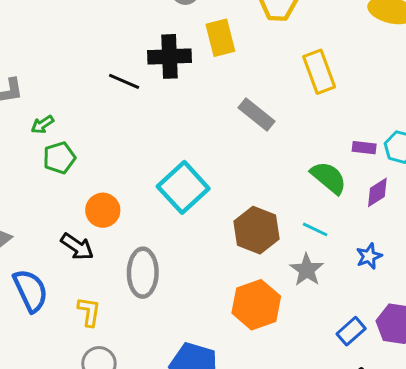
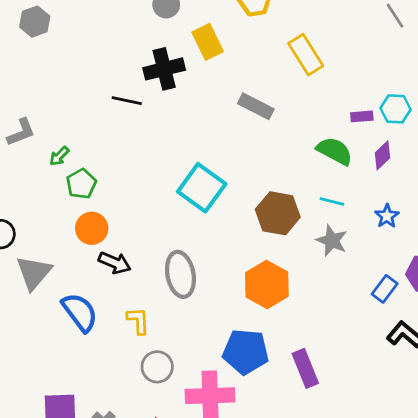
orange circle: (103, 210) -> (92, 228), moved
orange hexagon: (256, 305) -> (267, 285), moved

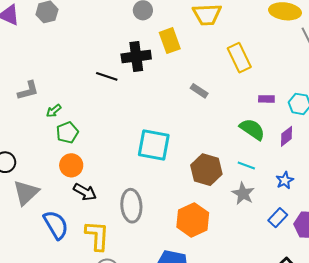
gray rectangle: (256, 106) -> (199, 91), size x0.7
purple rectangle: (362, 116) -> (266, 99), moved
cyan square: (202, 188) -> (154, 145), turned -32
blue rectangle: (385, 289) -> (278, 218), moved
yellow L-shape: (138, 321) -> (97, 236), size x1.5

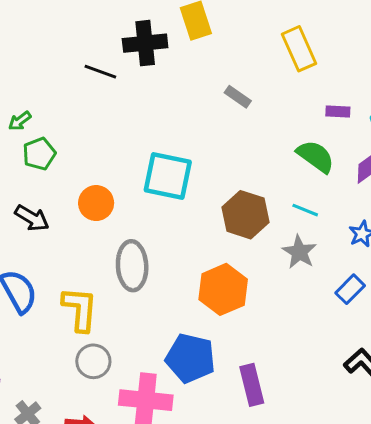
orange circle: (71, 165) -> (96, 203), moved
black arrow: (85, 192) -> (32, 218), moved

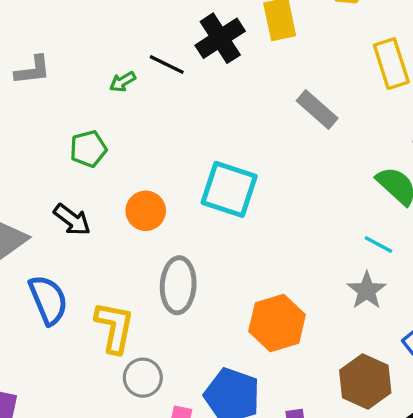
black cross: (145, 43) -> (220, 38), turned -33
gray rectangle: (238, 97) -> (317, 110), size x1.4
green arrow: (20, 121) -> (123, 82), moved
brown hexagon: (245, 215) -> (365, 382), moved
gray circle: (93, 361) -> (143, 378), moved

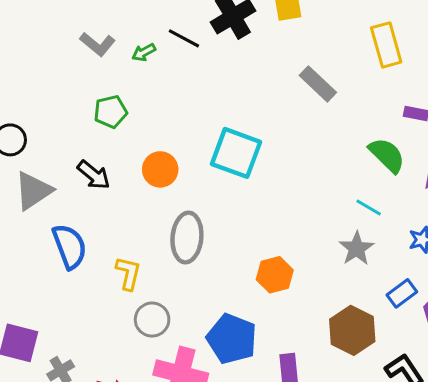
gray L-shape: (33, 70) -> (97, 44), moved, turned 44
orange hexagon: (277, 323) -> (275, 275), size x0.7
yellow L-shape: (114, 327) -> (128, 273), size x0.7

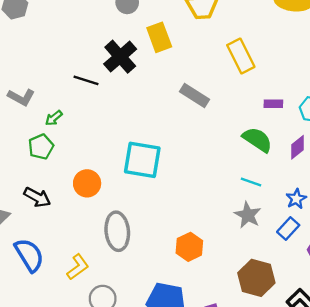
green arrow: (144, 52) -> (54, 118), moved
yellow L-shape: (128, 273) -> (78, 267), turned 52
blue rectangle: (402, 293) -> (288, 228), moved

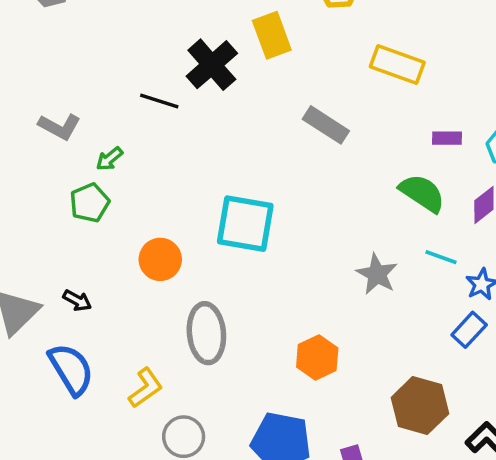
yellow rectangle: (241, 56) -> (397, 64), turned -44
cyan line: (251, 182) -> (441, 257), moved
black arrow: (37, 197) -> (77, 301), moved, size x0.7
gray star: (248, 215) -> (377, 274), moved

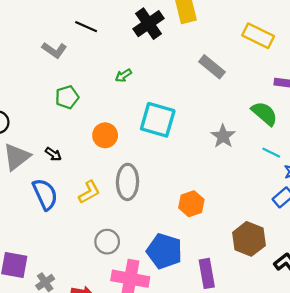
black line: (159, 101) -> (86, 27), moved
green arrow: (109, 159) -> (123, 75), moved
gray star: (377, 274) -> (223, 136), moved
yellow L-shape: (146, 388) -> (89, 192), moved

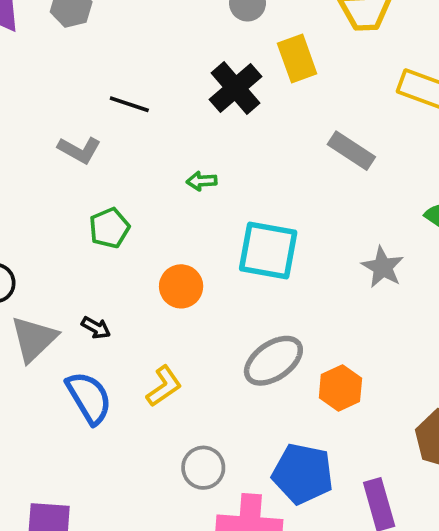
green arrow: (123, 75) -> (202, 181), turned 35
gray ellipse: (127, 182) -> (273, 361), moved, turned 60

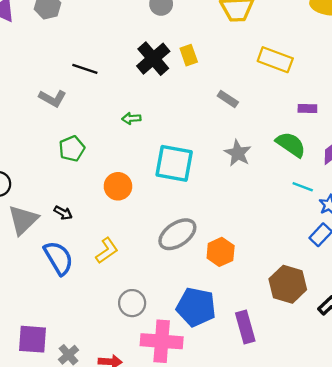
yellow rectangle: (297, 58) -> (189, 55), moved, size x0.7
gray rectangle: (351, 151) -> (228, 99), size x0.7
gray star: (383, 267) -> (238, 153), moved

